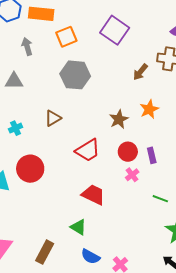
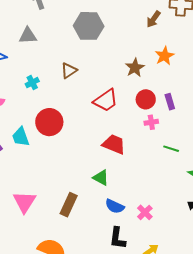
pink cross: (132, 175) -> (151, 122), turned 32
green line: (160, 199) -> (171, 149), moved

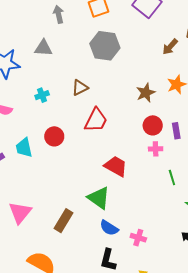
red trapezoid: (106, 100) -> (96, 120), moved, turned -36
red circle: (49, 122) -> (54, 136), size x0.7
green line: (171, 149) -> (172, 177), turned 49
green triangle: (101, 178) -> (99, 198), size x1.4
pink cross: (145, 212) -> (138, 238), turned -35

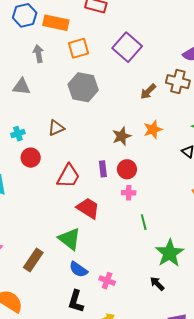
red trapezoid: (96, 120) -> (68, 176), moved
purple rectangle: (176, 131) -> (103, 169), moved
red circle: (54, 136) -> (31, 158), moved

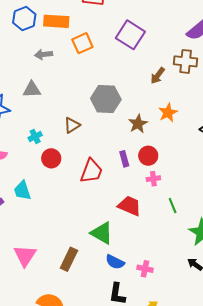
gray arrow: (38, 54) -> (44, 54), turned -78
gray hexagon: (83, 87) -> (106, 99), moved
red trapezoid: (88, 208) -> (130, 206), moved

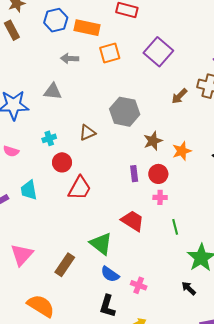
orange star: (168, 113) -> (182, 151), moved
red trapezoid: (91, 171) -> (80, 188), moved

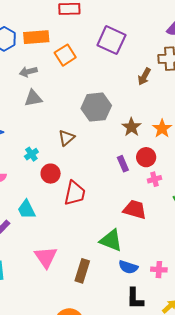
gray triangle: (53, 91) -> (33, 98), moved
pink triangle: (22, 255) -> (46, 257), moved

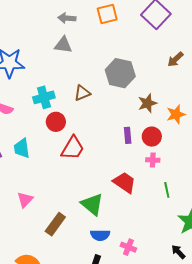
cyan cross: (31, 154) -> (44, 97), size x1.5
pink triangle: (46, 257) -> (25, 200), size x0.7
blue semicircle: (128, 267) -> (100, 235), turned -36

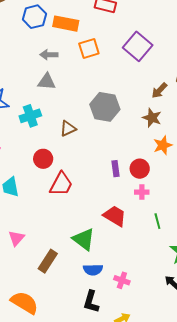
cyan cross: (44, 97) -> (30, 116), moved
brown star: (147, 103) -> (152, 118), moved, turned -30

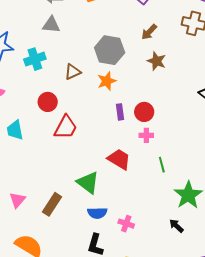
brown arrow: (159, 90) -> (149, 32), moved
orange star: (163, 145) -> (107, 81), moved
pink triangle: (16, 238) -> (17, 200), moved

